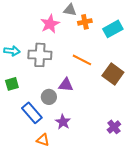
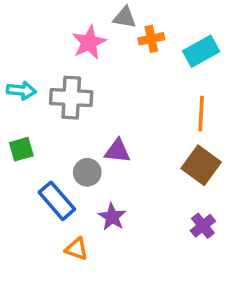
orange line: (82, 60) -> (201, 114), moved, turned 66
brown square: (113, 74) -> (201, 165), moved

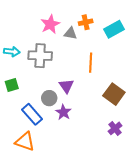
gray triangle: (125, 17) -> (70, 33), moved
orange line: (201, 114) -> (91, 63), moved
purple triangle: (117, 151) -> (66, 86), turned 49
purple star: (112, 217) -> (63, 112), moved
orange triangle: (77, 249) -> (25, 142), moved, size x1.5

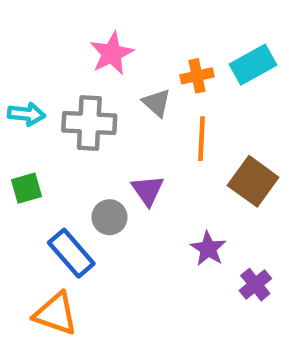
orange cross: (86, 22) -> (197, 76), moved
gray triangle: (70, 33) -> (157, 103), moved, turned 32
brown square: (114, 94) -> (253, 181), moved
purple star: (63, 112) -> (208, 249), moved

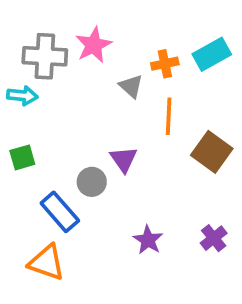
gray cross: (89, 123) -> (45, 56), moved
purple star: (208, 249) -> (148, 240), moved

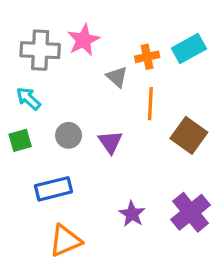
cyan arrow: (22, 96) -> (28, 99), moved, turned -144
gray circle: (92, 182) -> (69, 135), moved
blue rectangle: (60, 212) -> (53, 189), turned -63
purple cross: (214, 238) -> (191, 212), size x1.6
orange triangle: (47, 262) -> (65, 241), moved, turned -42

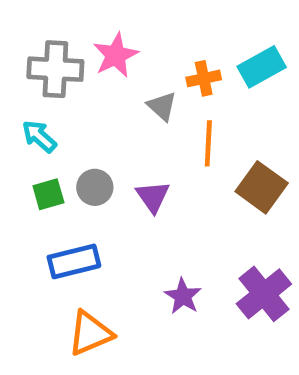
green square: (20, 140) -> (48, 194), moved

